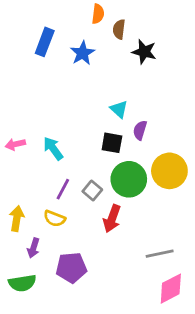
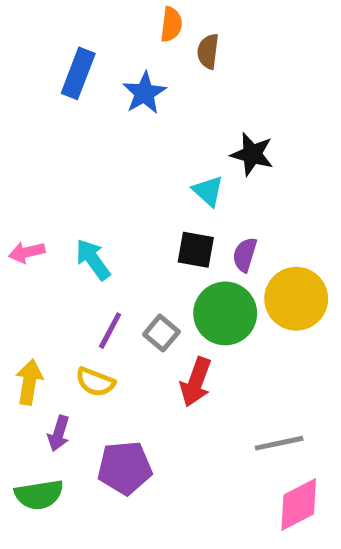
black star: (144, 52) -> (252, 154), moved
purple semicircle: (140, 130) -> (245, 255), moved

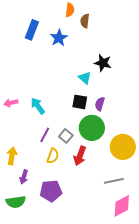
yellow circle: (296, 299) -> (123, 147), moved
yellow semicircle: (95, 382) -> (53, 156), moved, turned -91

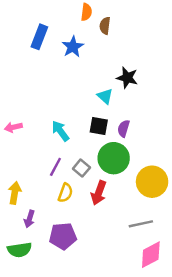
cyan arrow: (38, 106) -> (60, 131), moved

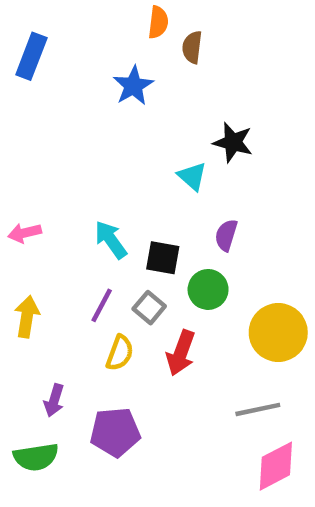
blue rectangle: (39, 37) -> (31, 56), moved
black square: (99, 126) -> (163, 258), moved
green circle: (114, 158) -> (208, 289), size x0.7
yellow arrow: (15, 193) -> (27, 317), moved

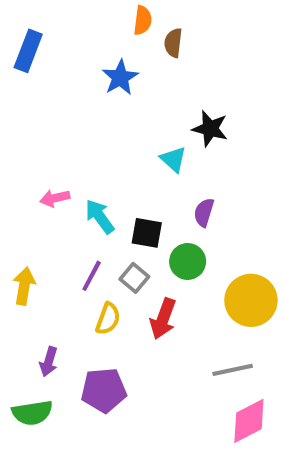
pink arrow: (25, 233) -> (55, 198), moved

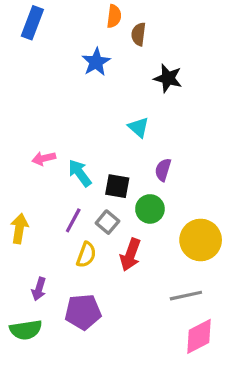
blue rectangle: (28, 51) -> (32, 23), moved
black star: (210, 129) -> (168, 78), moved

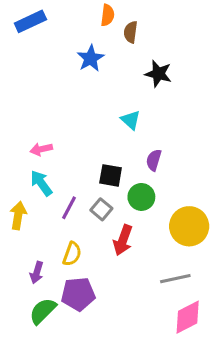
blue rectangle: (32, 23) -> (30, 21), turned 44
cyan arrow: (80, 173) -> (41, 183), moved
yellow semicircle: (86, 255) -> (72, 254), moved
green semicircle: (26, 330) -> (43, 311), moved, turned 144

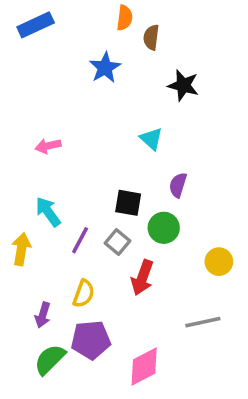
pink arrow: (41, 149) -> (48, 146), moved
yellow circle: (189, 226) -> (219, 262), size x0.6
pink diamond: (188, 317) -> (144, 367), moved

